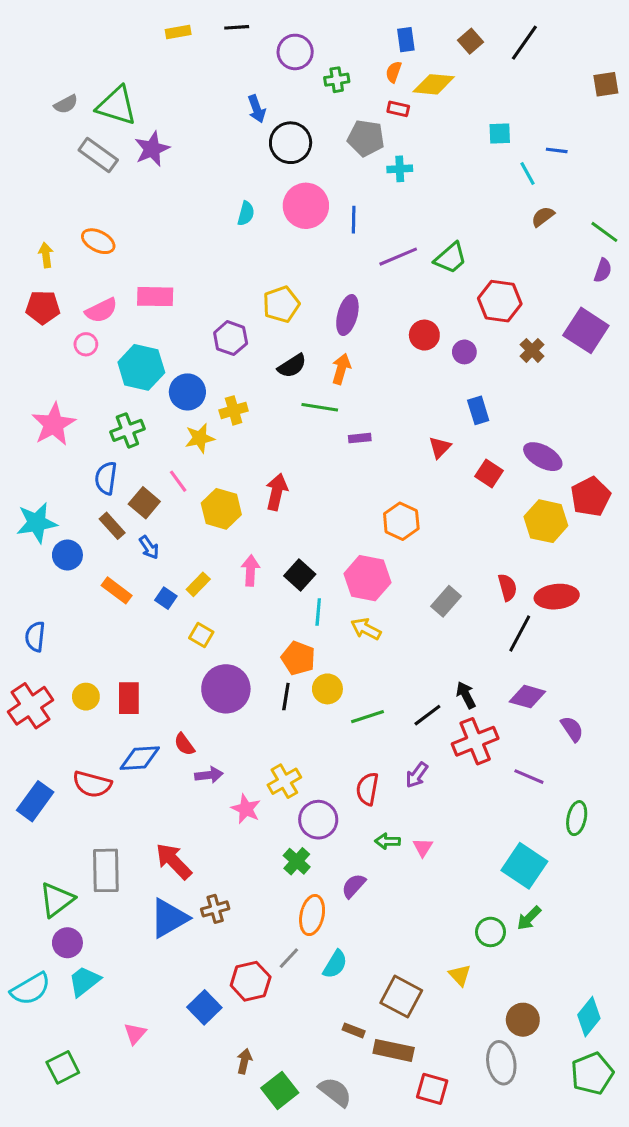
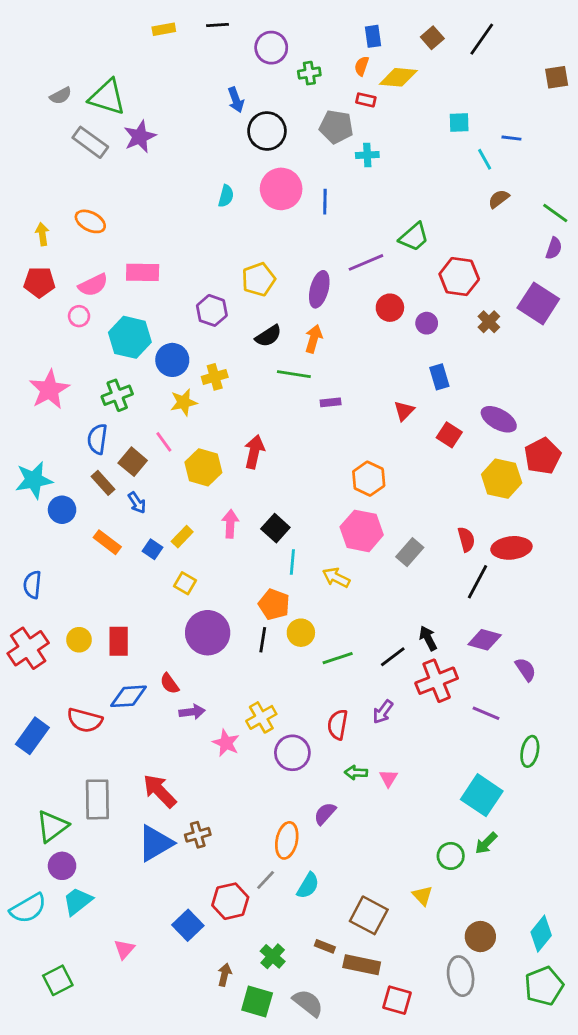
purple line: (398, 257) -> (366, 262), moved
pink hexagon: (367, 578) -> (362, 531), moved
green cross: (297, 861) -> (273, 956), moved
green square: (280, 1090) -> (257, 1002), turned -36

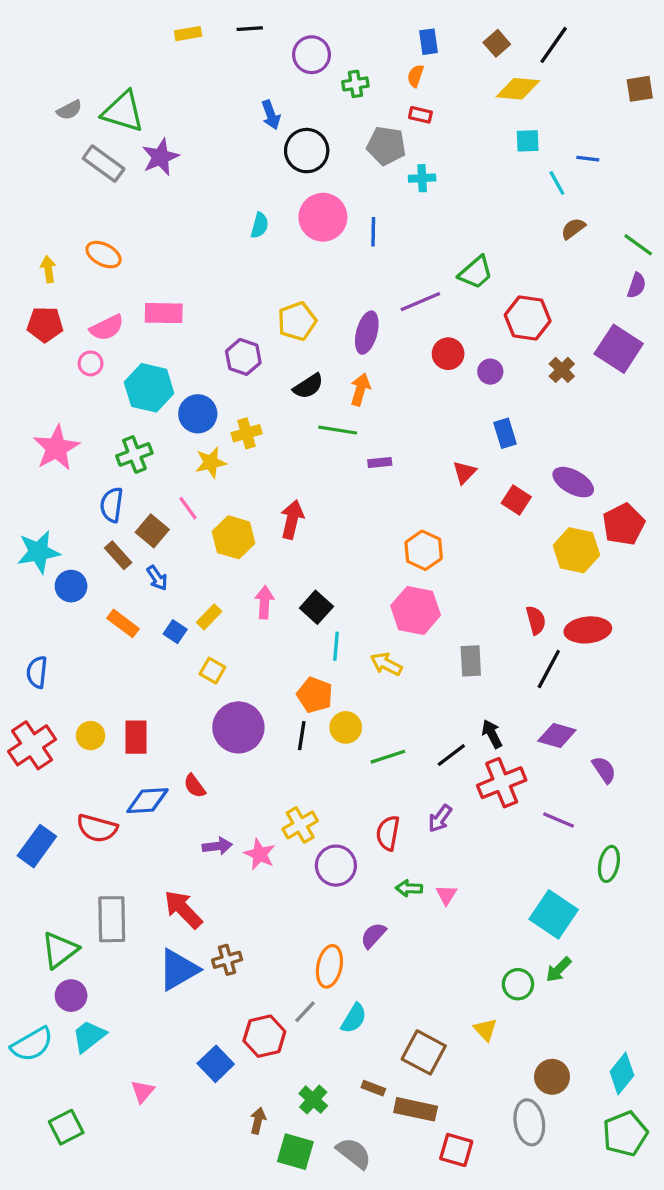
yellow diamond: (398, 77) -> (518, 89), moved
gray rectangle: (410, 552) -> (471, 661), moved, turned -44
purple arrow: (192, 712) -> (217, 846), moved

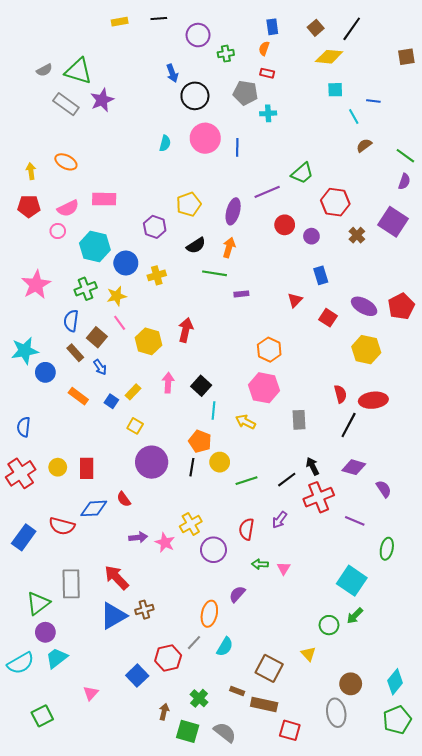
yellow star: (211, 463) -> (117, 296), moved
red pentagon: (624, 524) -> (401, 306), moved

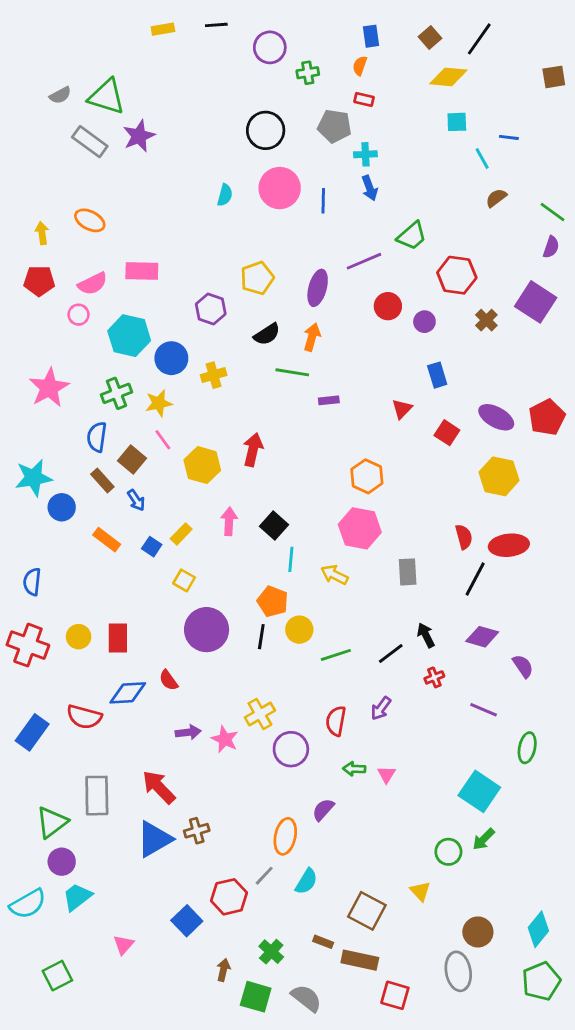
blue arrow: (172, 73) -> (370, 188), moved
red cross: (21, 473) -> (28, 645), turned -36
red cross: (319, 497) -> (434, 677), size x0.5

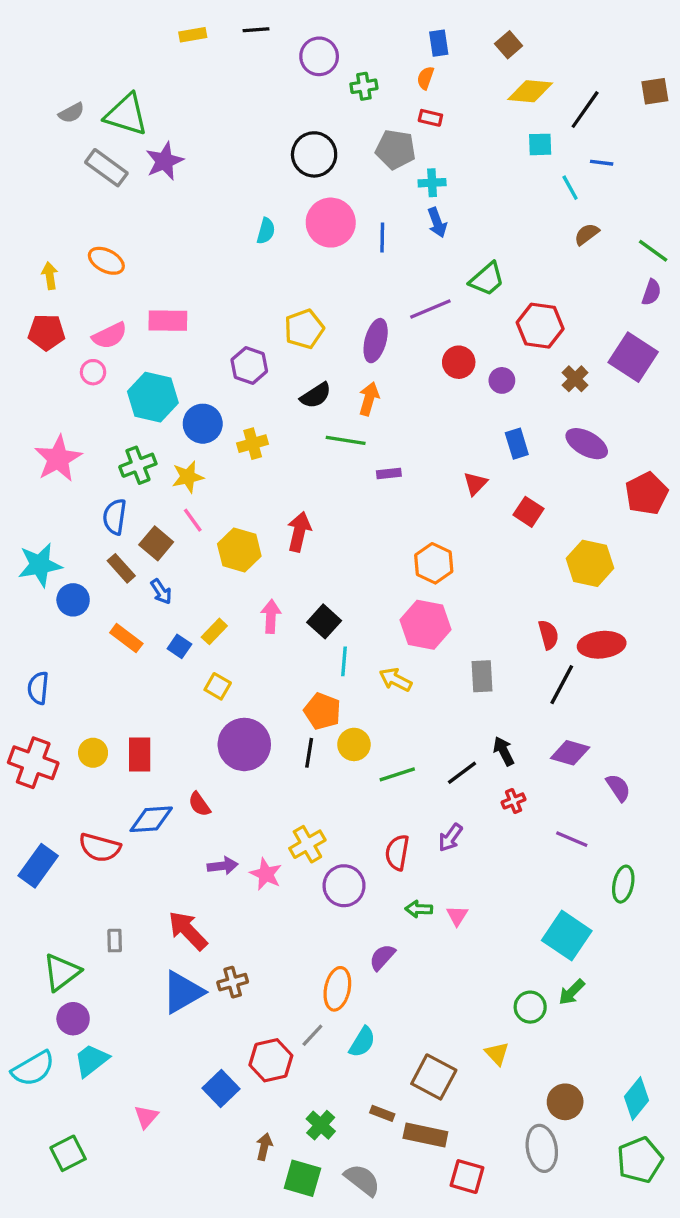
black line: (479, 39) -> (585, 110), moved
purple ellipse: (496, 417) -> (587, 444), moved
gray rectangle: (97, 796) -> (115, 941), size x0.5

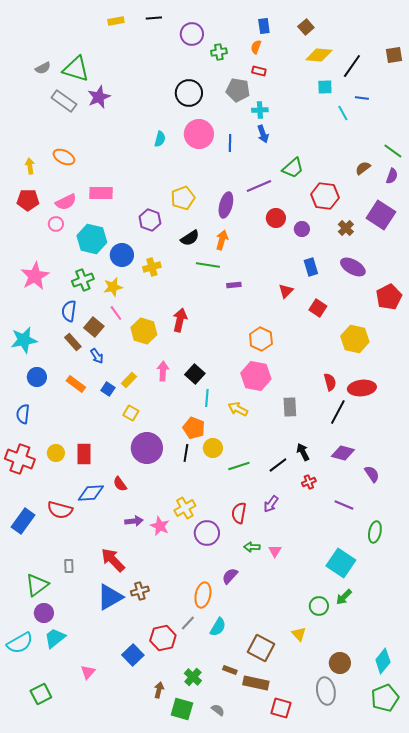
brown semicircle: (587, 234) -> (363, 168), moved
blue circle: (73, 600) -> (37, 377), moved
gray semicircle: (362, 1180) -> (218, 710), size x0.6

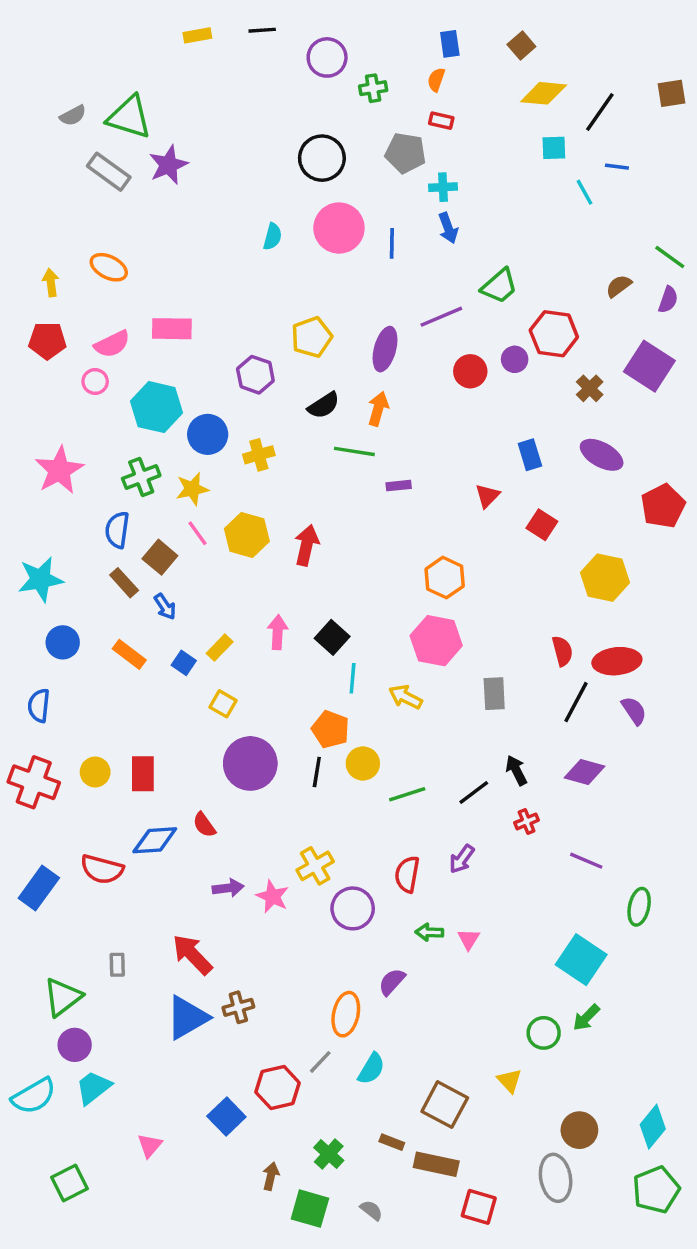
purple circle: (302, 229) -> (515, 359), moved
yellow hexagon: (144, 331) -> (247, 535), moved
purple semicircle: (372, 474) -> (634, 711), moved

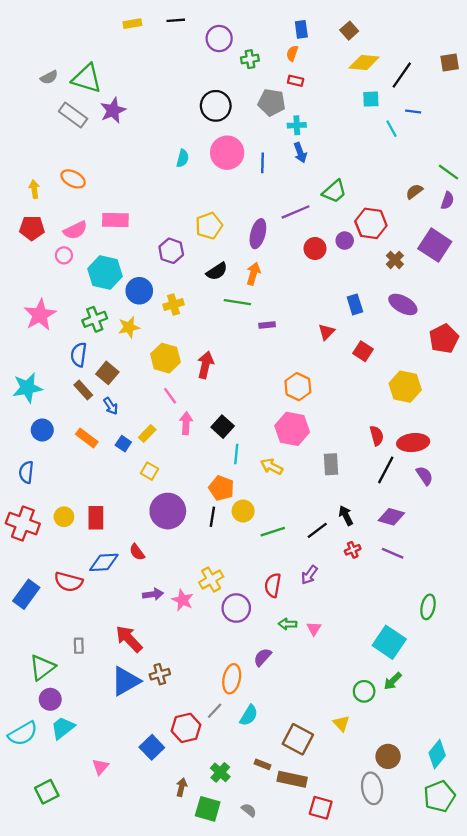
pink line: (197, 533) -> (170, 396), moved
purple line: (586, 861) -> (393, 553), moved

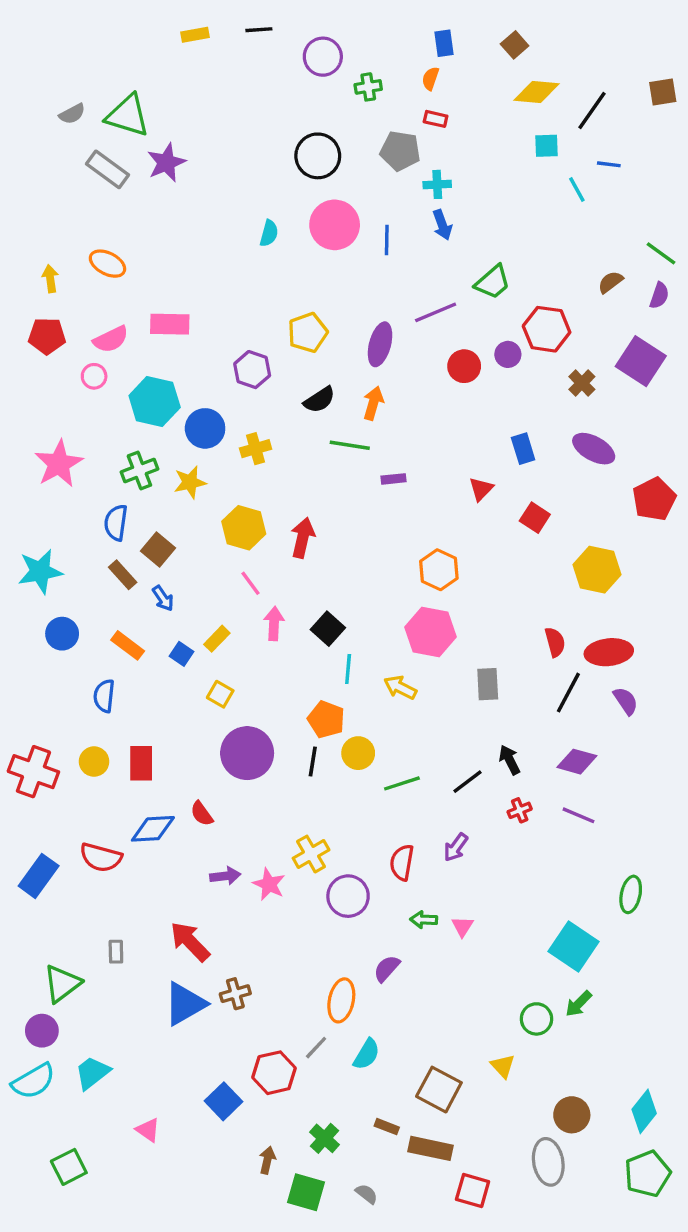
blue semicircle: (26, 472) -> (104, 696), moved
purple circle: (50, 699) -> (42, 1031), moved
pink triangle: (100, 767) -> (148, 1130), turned -36

